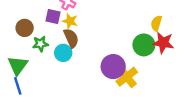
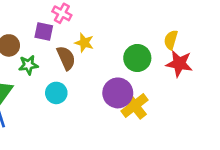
yellow star: (70, 21) -> (84, 43), moved
green circle: (144, 45) -> (137, 58), moved
cyan circle: (63, 53) -> (56, 93), moved

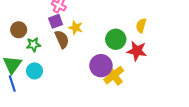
purple square: (44, 31) -> (56, 21), moved, turned -32
red star: (179, 64) -> (137, 51), moved
cyan circle: (56, 93) -> (34, 71), moved

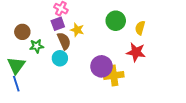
green circle: (116, 39) -> (116, 21), moved
cyan circle: (34, 71) -> (60, 58), moved
yellow cross: (114, 75) -> (114, 76), turned 30

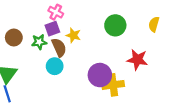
yellow semicircle: (140, 28) -> (154, 24), moved
green star: (37, 46) -> (39, 42), moved

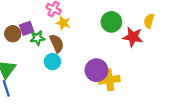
purple square: (52, 29) -> (27, 28), moved
yellow star: (73, 35) -> (63, 23), moved
red star: (137, 60) -> (133, 37), moved

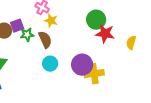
yellow semicircle: (149, 21) -> (131, 43), moved
red star: (133, 37) -> (105, 34), moved
cyan circle: (52, 62) -> (50, 64), moved

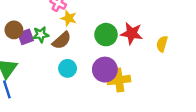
green circle: (96, 20) -> (106, 35), moved
purple square: (17, 26) -> (26, 37), moved
brown semicircle: (45, 40) -> (62, 40), turned 72

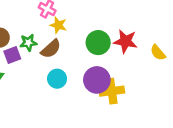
purple square: (26, 37) -> (12, 55), moved
yellow semicircle: (162, 44) -> (158, 53), turned -56

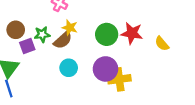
yellow star: (58, 25) -> (70, 27), moved

